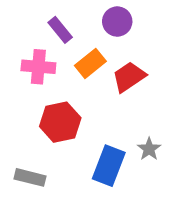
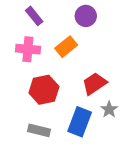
purple rectangle: (60, 30) -> (34, 16), moved
red trapezoid: (129, 77) -> (94, 84), moved
gray rectangle: (30, 177) -> (39, 130), moved

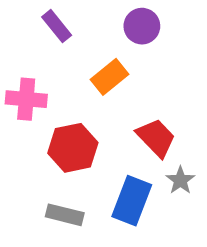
pink cross: (28, 49) -> (26, 99), moved
red trapezoid: (94, 84) -> (156, 138), turned 80

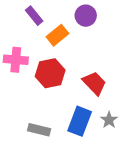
orange rectangle: (109, 77) -> (57, 35), moved
red hexagon: (73, 148) -> (50, 73), moved
gray star: (180, 180) -> (109, 120), moved

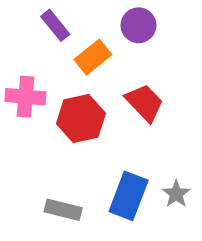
red trapezoid: (94, 83) -> (144, 103), moved

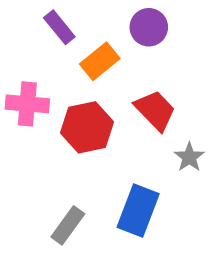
gray star: (176, 194) -> (189, 157), moved
gray rectangle: (63, 210) -> (68, 225), turned -68

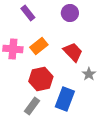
orange rectangle: (100, 61) -> (39, 46), moved
red hexagon: (87, 127) -> (41, 79), moved

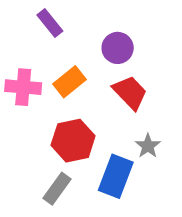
purple circle: (70, 13) -> (118, 48), moved
gray star: (89, 74) -> (148, 146), moved

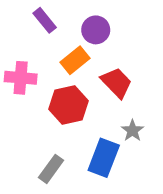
purple circle: (118, 48) -> (96, 30), moved
orange rectangle: (69, 82) -> (75, 60), moved
red hexagon: (73, 141) -> (69, 105), moved

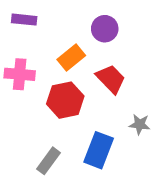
purple rectangle: (45, 20) -> (24, 20), moved, turned -45
purple circle: (96, 30) -> (105, 29), moved
gray star: (132, 131) -> (140, 124), moved, turned -30

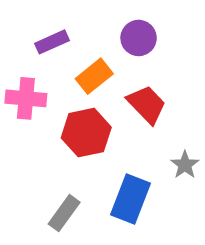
purple rectangle: (24, 20) -> (52, 42), moved, turned -30
gray star: (140, 124) -> (185, 165), turned 30

